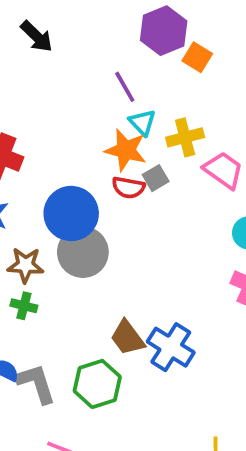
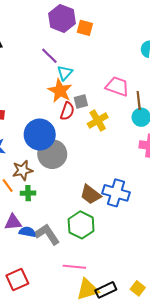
cyan triangle: (142, 123) -> (65, 73), turned 42
yellow cross: (185, 137) -> (98, 120), moved
orange star: (126, 150) -> (60, 91), turned 30
gray square: (156, 178) -> (81, 102), turned 32
red semicircle: (128, 188) -> (67, 111), turned -66

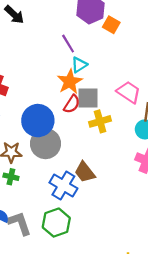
gray square: (81, 102) -> (88, 98), size x1.5
blue cross: (116, 193) -> (63, 185), moved
brown trapezoid: (91, 195) -> (85, 172), moved

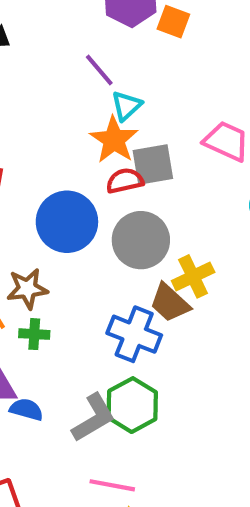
red semicircle: (72, 104) -> (125, 181), turned -126
yellow cross: (100, 121) -> (193, 276), moved
gray circle: (45, 144) -> (141, 240), moved
gray L-shape: (19, 223) -> (93, 418), moved, turned 88

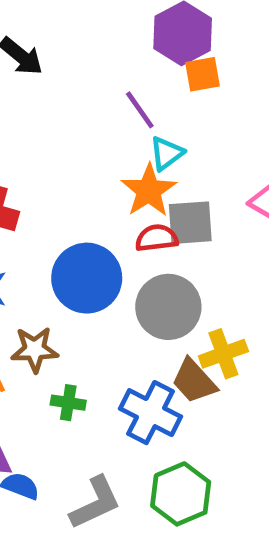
orange square: (173, 22) -> (202, 74), moved, turned -36
green cross: (34, 334) -> (68, 403), moved
green hexagon: (132, 405) -> (181, 494), moved

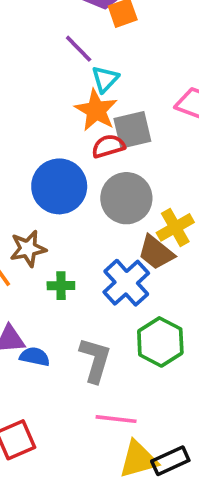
blue cross: (150, 413) -> (126, 283), turned 30
gray L-shape: (95, 503) -> (95, 360), turned -39

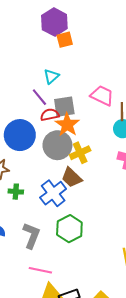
purple line: (79, 49) -> (39, 97), moved
orange star: (96, 110) -> (67, 125), moved
yellow cross: (175, 227) -> (80, 153), moved

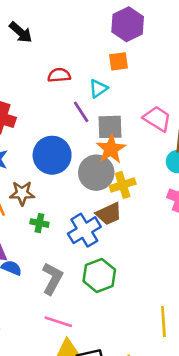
purple hexagon: (54, 22) -> (128, 24), moved
orange square: (65, 40) -> (119, 61), moved
red semicircle: (50, 115) -> (59, 75), moved
brown trapezoid: (72, 178) -> (109, 214), turned -75

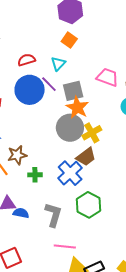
orange square: (119, 61) -> (69, 40), turned -35
blue circle: (52, 155) -> (30, 90), moved

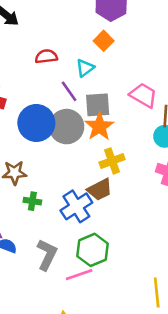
blue circle: (30, 90) -> (36, 123), moved
gray circle: (70, 128) -> (67, 127), moved
pink line: (65, 246) -> (79, 275), moved, turned -35

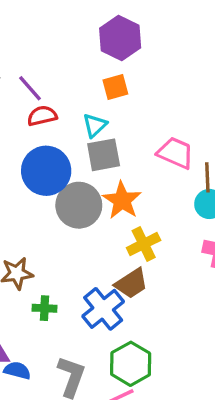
orange square: (104, 41) -> (115, 87), turned 36
purple line: (69, 91) -> (30, 88), moved
gray square: (98, 105) -> (104, 155), moved
blue circle: (36, 123) -> (46, 171), moved

